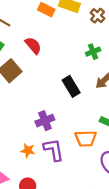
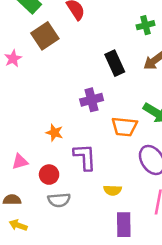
purple cross: (45, 121) -> (92, 100), moved
purple L-shape: (54, 150) -> (85, 157), moved

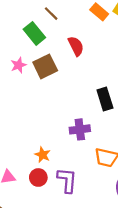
pink star: (13, 59) -> (18, 65), moved
red circle: (49, 175) -> (38, 177), moved

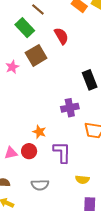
pink star: (18, 65) -> (12, 67), moved
red circle: (38, 177) -> (29, 151), moved

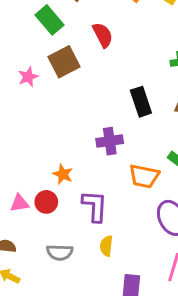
yellow semicircle: (82, 180) -> (106, 246), moved, turned 88

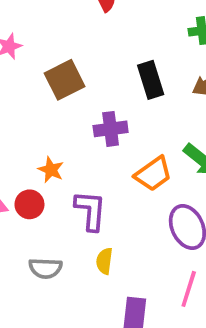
brown square: (64, 62) -> (65, 80), moved
orange trapezoid: (144, 176) -> (153, 174), turned -48

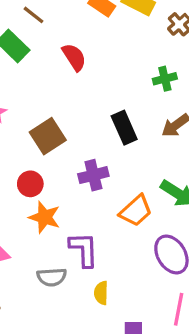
orange star: (51, 170) -> (45, 217), size x1.4
red circle: (29, 204) -> (30, 184), moved
gray semicircle: (45, 268) -> (52, 277), moved

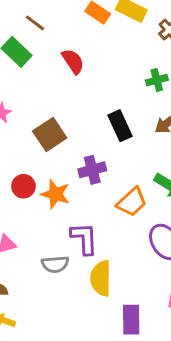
red circle: (30, 184) -> (23, 186), moved
orange star: (45, 217) -> (55, 194), moved
yellow semicircle: (101, 293) -> (101, 278), size x1.6

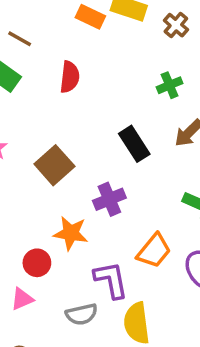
red semicircle: (73, 61) -> (70, 77), turned 48
red circle: (23, 186) -> (37, 263), moved
orange trapezoid: (132, 202) -> (154, 251), moved

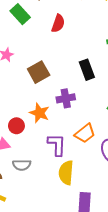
gray semicircle: (82, 314) -> (22, 165), moved

